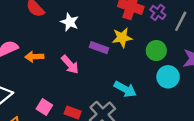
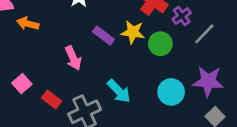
green circle: (156, 51) -> (160, 44), moved
pink arrow: (70, 65) -> (73, 58), moved

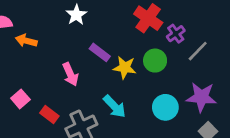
yellow star: (133, 32) -> (125, 68), moved

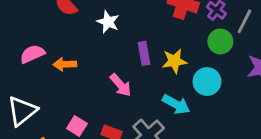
purple rectangle: (100, 52) -> (144, 53), turned 60
green circle: (155, 61) -> (220, 41), moved
cyan circle: (165, 107) -> (207, 82), moved

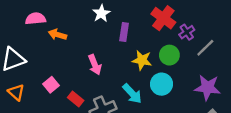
green circle: (220, 41) -> (169, 55), moved
purple rectangle: (144, 53) -> (124, 32), moved

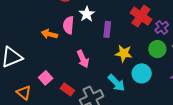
pink semicircle: (36, 19) -> (68, 25), moved, turned -78
green circle: (169, 55) -> (157, 49), moved
orange triangle: (16, 92) -> (24, 93), moved

